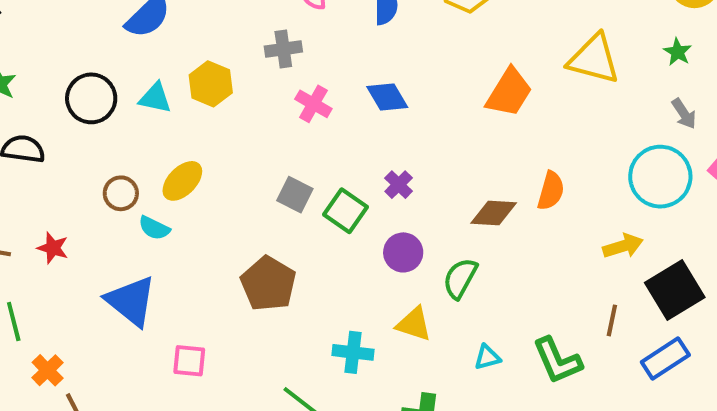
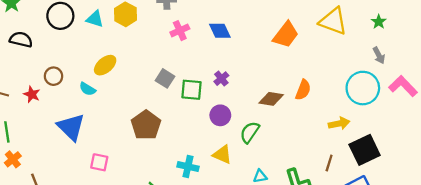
pink cross: (313, 104) -> (180, 31), turned 30
brown circle: (121, 193) -> (54, 76), moved
green square: (346, 211) -> (191, 90), turned -35
orange cross: (48, 370) -> (13, 159), moved

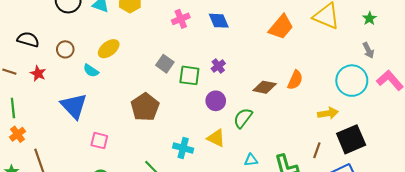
black semicircle: (21, 40) -> (28, 39), moved
brown circle: (54, 76) -> (65, 49), moved

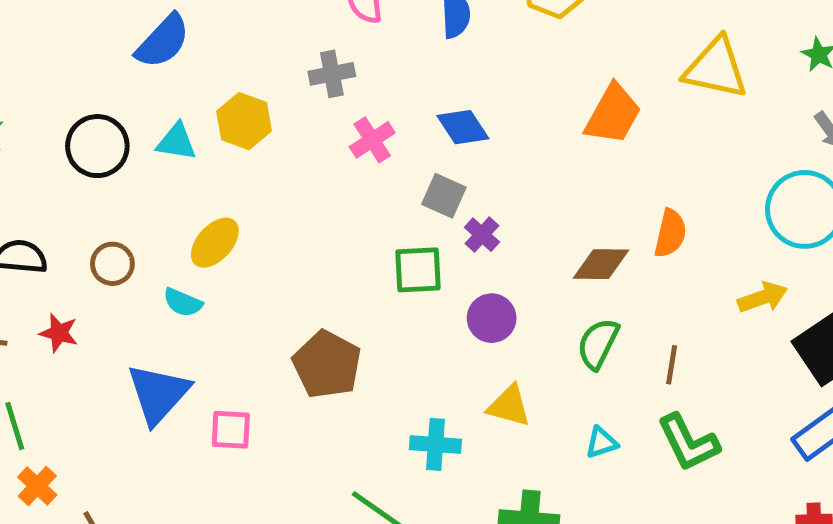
gray square: (165, 64) -> (444, 196), moved
blue triangle: (74, 106) -> (158, 394), turned 36
green semicircle: (243, 118) -> (598, 344), moved
pink square: (99, 141) -> (231, 430), moved
brown line: (317, 150) -> (672, 365), moved

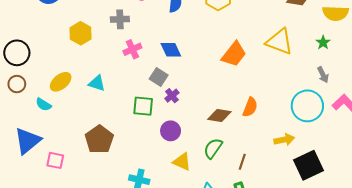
cyan triangle: (176, 142) -> (97, 83), moved
black circle: (97, 146) -> (17, 53), moved
yellow triangle: (509, 406) -> (182, 162), moved

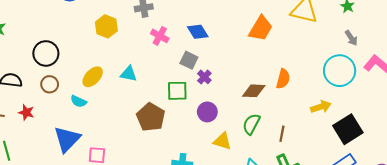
pink cross: (132, 49) -> (160, 36), turned -30
brown pentagon: (99, 140) -> (151, 117), moved

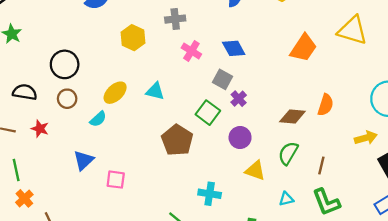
green square: (177, 91) -> (208, 113), turned 35
cyan semicircle: (78, 101) -> (98, 119), turned -70
blue triangle: (67, 139) -> (84, 160), size x0.7

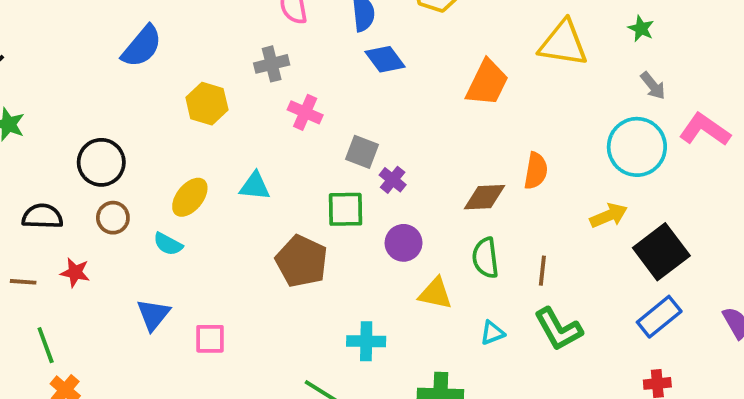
blue diamond: (234, 48) -> (385, 59), moved
green square: (208, 113) -> (346, 209), turned -30
cyan semicircle: (98, 119) -> (168, 244), turned 78
green semicircle: (288, 153) -> (485, 258), turned -30

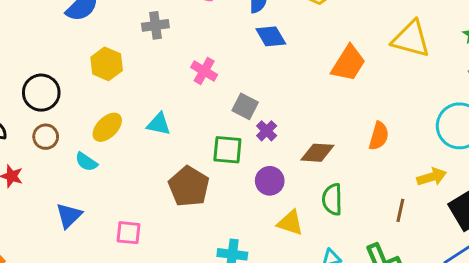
gray cross: (272, 64) -> (155, 25), moved
yellow hexagon: (207, 104) -> (107, 64), moved
brown diamond: (484, 197) -> (317, 153), moved
brown line: (542, 271) -> (400, 210), moved
pink square: (210, 339) -> (128, 233), moved

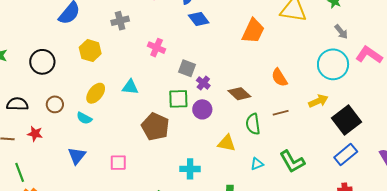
black circle: (41, 93) -> (42, 62), moved
orange semicircle: (379, 136) -> (279, 78), turned 138
brown diamond: (317, 153) -> (239, 94), turned 45
purple circle: (270, 181) -> (202, 109), moved
brown line: (400, 210) -> (281, 113), moved, turned 70

